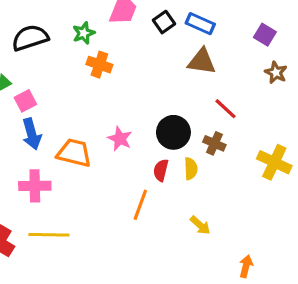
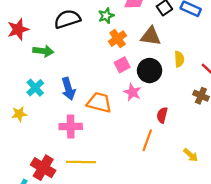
brown triangle: (202, 61) -> (151, 36), moved
orange cross: (99, 65) -> (118, 39), turned 36
pink square: (25, 101) -> (122, 65), moved
black circle: (173, 132) -> (150, 71), moved
yellow semicircle: (191, 169) -> (179, 59), moved

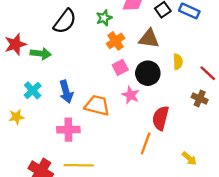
black semicircle: (67, 19) -> (65, 21), turned 145
red star: (18, 29) -> (15, 44), moved
red semicircle: (162, 115) -> (161, 118), size x1.5

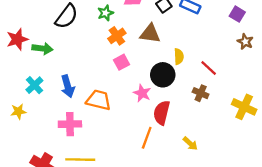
black circle: (148, 73) -> (163, 75), moved
pink star: (131, 95) -> (142, 93), moved
yellow arrow: (189, 158) -> (190, 144), moved

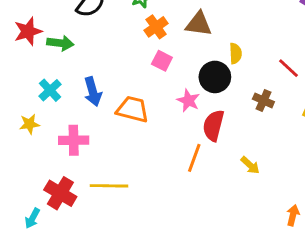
pink square: (122, 62) -> (162, 61), turned -35
red line: (209, 68) -> (288, 68), moved
pink cross: (70, 124) -> (74, 140), moved

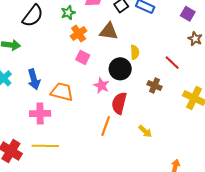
pink cross: (74, 140) -> (40, 114), moved

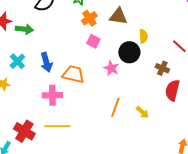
red semicircle: (119, 103) -> (172, 90), moved
yellow arrow: (145, 131) -> (142, 112), moved

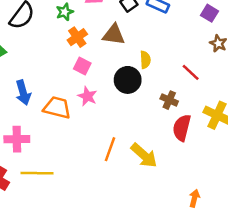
pink star: (111, 68) -> (87, 96), moved
pink cross: (52, 95) -> (17, 139), moved
yellow arrow: (142, 112) -> (144, 155), size x1.6

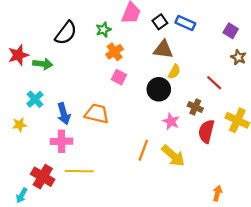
brown triangle: (114, 35) -> (163, 50), moved
yellow semicircle: (145, 60) -> (174, 72), turned 32
blue arrow: (23, 93) -> (64, 114), moved
pink star: (87, 96) -> (171, 121), moved

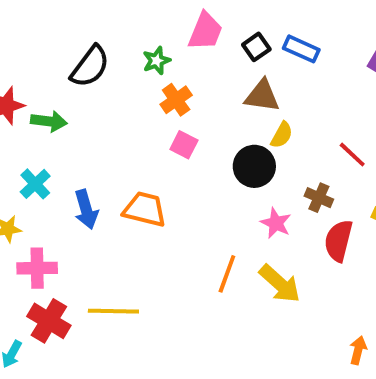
pink cross: (61, 141) -> (37, 268), moved

